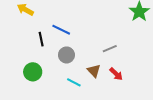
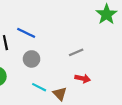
brown triangle: (94, 71) -> (60, 94), moved
red arrow: (116, 74) -> (83, 79), turned -32

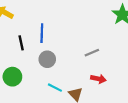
blue line: (26, 33) -> (42, 33), turned 66

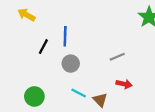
black line: (21, 43) -> (43, 47), turned 40
green circle: (12, 77) -> (34, 96), moved

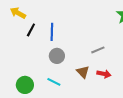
black line: (43, 47) -> (31, 30), moved
cyan line: (79, 93) -> (54, 82), moved
brown triangle: (100, 100) -> (83, 72), moved

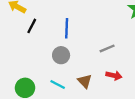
blue line: (52, 32) -> (67, 28), moved
brown triangle: (83, 72) -> (85, 81), moved

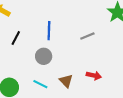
black line: (32, 26) -> (16, 38), moved
gray line: (107, 48) -> (87, 36), moved

